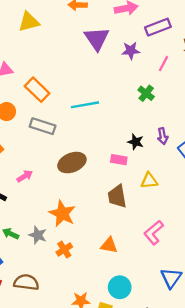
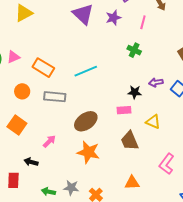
purple arrow: (163, 136) -> (156, 82), turned 104
yellow triangle: (149, 181) -> (153, 122), turned 42
orange star: (62, 214) -> (88, 152), moved

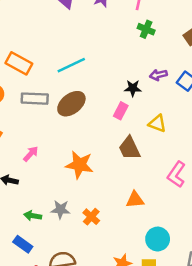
green cross: (134, 50) -> (146, 29), moved
pink rectangle: (124, 110) -> (121, 111), turned -56
brown ellipse: (86, 121) -> (71, 104), moved

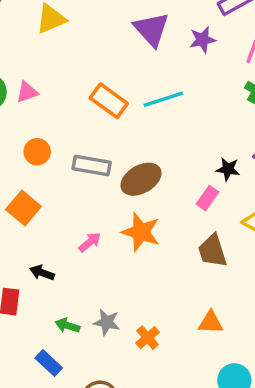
orange rectangle: (19, 63) -> (109, 101), moved
cyan line: (71, 65) -> (163, 99), moved
pink arrow: (31, 154) -> (90, 242), moved
orange star: (79, 165) -> (141, 232), moved

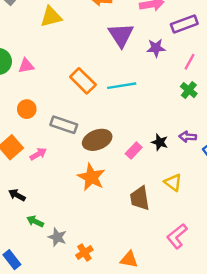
pink rectangle: (207, 198) -> (134, 150), moved
pink arrow: (90, 242) -> (38, 154), moved
orange triangle: (211, 322) -> (129, 259), moved
green arrow: (67, 326) -> (35, 221), moved

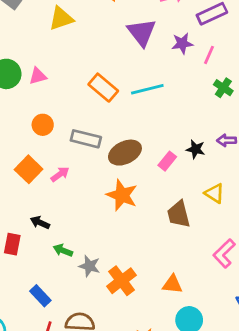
pink line: (190, 62) -> (209, 55), moved
orange cross: (84, 252) -> (122, 281), size x1.5

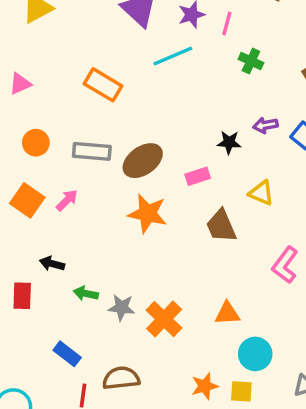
cyan line: (147, 89) -> (173, 56), moved
pink rectangle: (167, 161) -> (198, 176), moved, turned 42

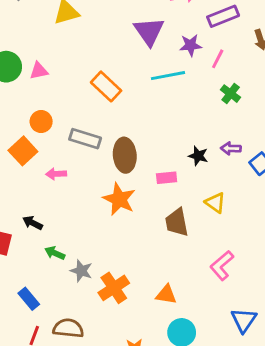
brown ellipse: (143, 161) -> (125, 155), turned -72
orange square: (27, 200) -> (23, 151), moved
pink arrow: (67, 200) -> (56, 174), turned -150

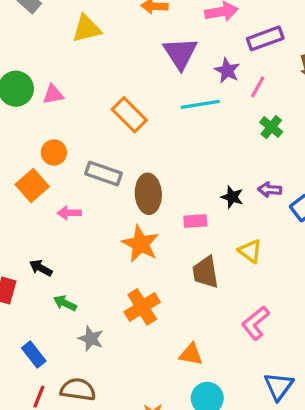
purple star: (191, 45) -> (227, 71), turned 30
gray star: (81, 271) -> (91, 339), moved
orange cross: (114, 288) -> (142, 307), moved

